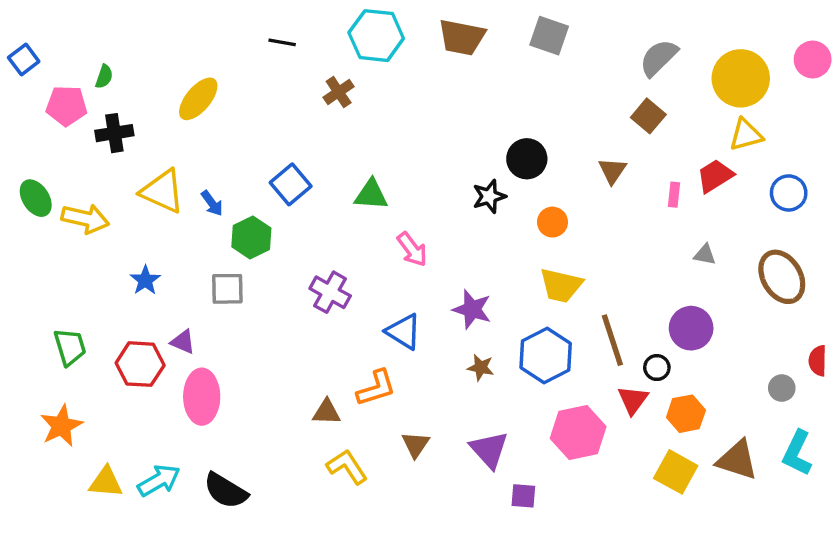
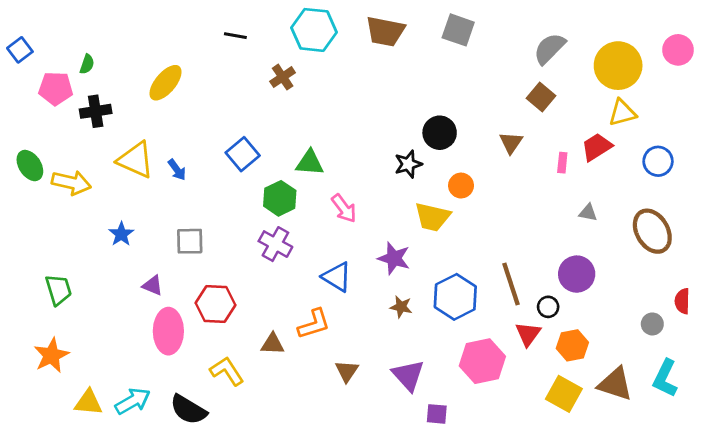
green hexagon: (251, 237) -> (280, 198), moved
yellow trapezoid: (561, 285) -> (432, 217), moved
red hexagon: (140, 364) -> (215, 304), moved
yellow L-shape: (347, 467) -> (227, 371), moved

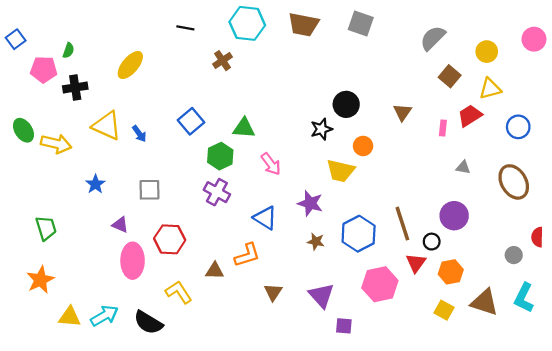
yellow circle: (618, 66) -> (487, 52), size x0.6
brown square: (541, 97) -> (450, 76), moved
yellow square: (564, 394) -> (444, 310), size x0.7

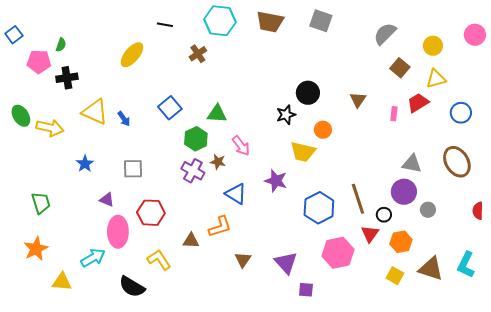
yellow ellipse: (130, 65) -> (132, 55), moved
gray triangle: (463, 167) -> (412, 164), moved, size x1.5
brown star: (316, 242) -> (218, 162), moved
gray circle: (514, 255) -> (428, 210), moved
cyan arrow: (104, 316) -> (93, 258), moved

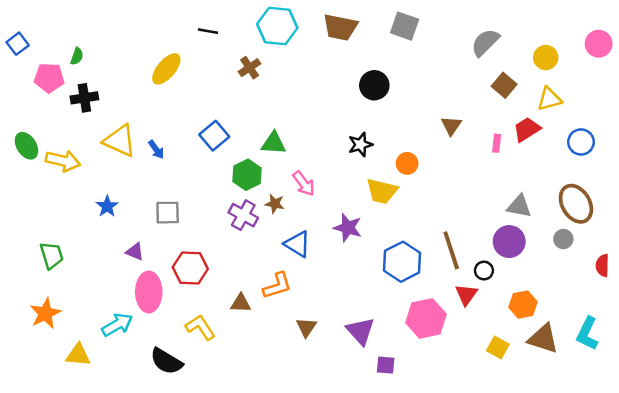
black circle: (308, 93) -> (374, 85), moved
gray circle: (428, 210) -> (563, 239), moved
orange hexagon: (401, 242) -> (523, 305), moved

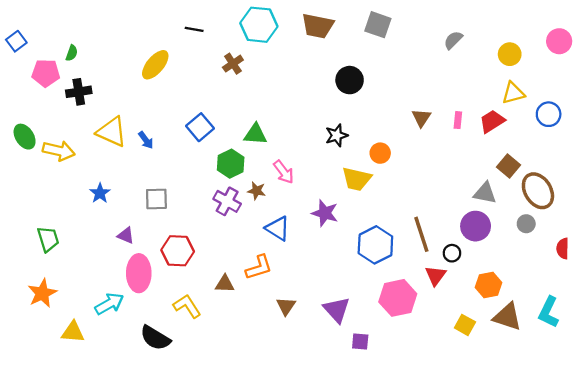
gray semicircle: (485, 42) -> (453, 40), size x0.7
brown square: (504, 85) -> (509, 166), moved
blue circle: (581, 142) -> (549, 114), moved
pink rectangle: (497, 143) -> (458, 120), moved

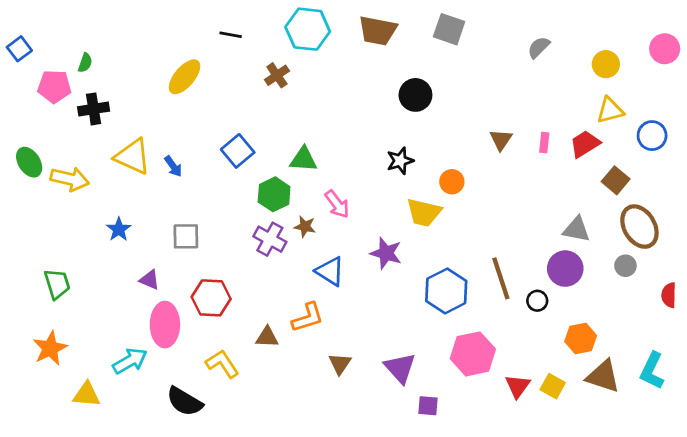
brown square: (509, 166) -> (616, 180), moved
red triangle: (436, 276) -> (518, 386), moved

